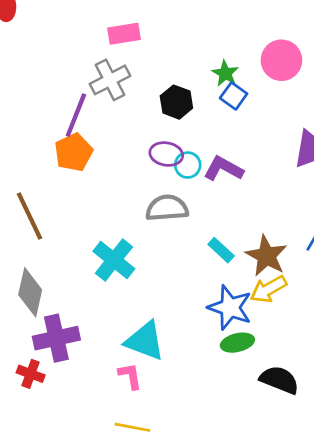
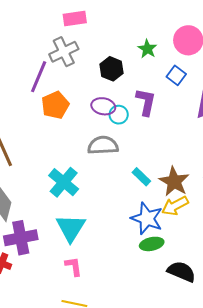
blue square: (234, 96) -> (176, 75), moved
orange pentagon: (74, 152) -> (55, 105), moved
purple L-shape: (223, 169) -> (146, 102), moved, turned 72
cyan triangle: (145, 341) -> (71, 228), moved, turned 40

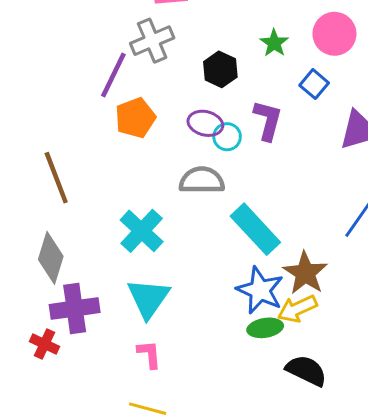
cyan rectangle: (141, 177) -> (255, 229), size x1.8
brown star: (174, 182) -> (305, 273), moved
yellow arrow: (175, 206) -> (297, 309), moved

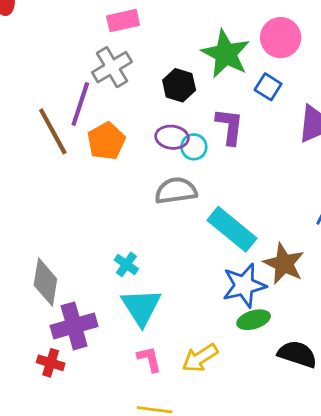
green star: (274, 43) -> (226, 54), size x1.8
brown line: (56, 178) -> (53, 131), moved
cyan cross: (142, 231) -> (126, 264), moved, size x0.6
blue star: (260, 290) -> (244, 285), turned -30
yellow arrow: (297, 309) -> (200, 358), moved

